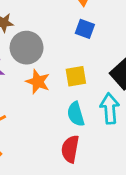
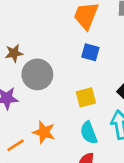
orange star: (38, 82) -> (44, 132), moved

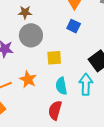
brown star: (14, 53) -> (25, 12), moved
yellow square: (86, 97) -> (54, 58), moved

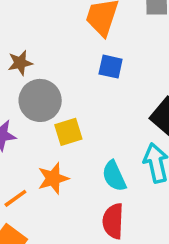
yellow square: (54, 58) -> (68, 132), moved
orange star: (28, 79) -> (53, 178), turned -30

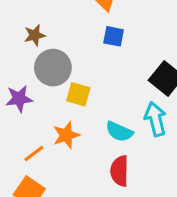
yellow square: (68, 132) -> (78, 94), turned 35
cyan semicircle: (114, 176) -> (119, 132), turned -40

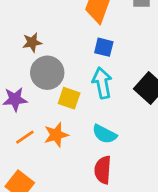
cyan arrow: (155, 119) -> (102, 83), moved
orange line: (34, 153) -> (25, 137), moved

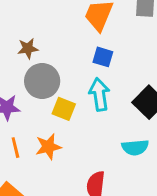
cyan semicircle: (104, 134) -> (135, 147), moved, turned -35
orange line: (25, 137) -> (15, 148), turned -72

